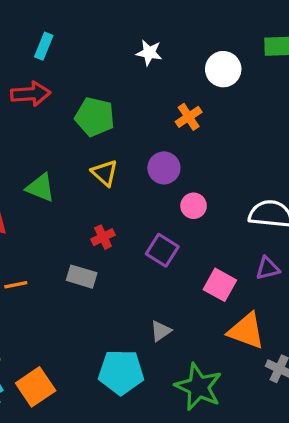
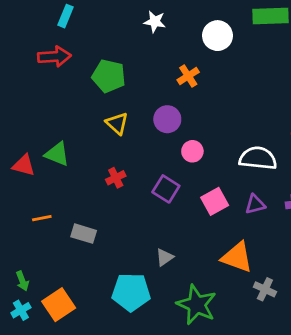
green triangle: (40, 188) -> (57, 154), moved
gray rectangle: (82, 277) -> (84, 234), moved
pink square: (220, 285) -> (215, 201), moved, turned 32

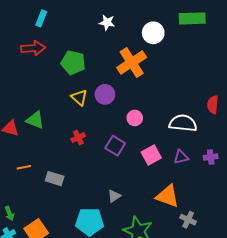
orange cross: (188, 76) -> (132, 63), size x1.8
purple circle: (167, 119) -> (105, 94), moved

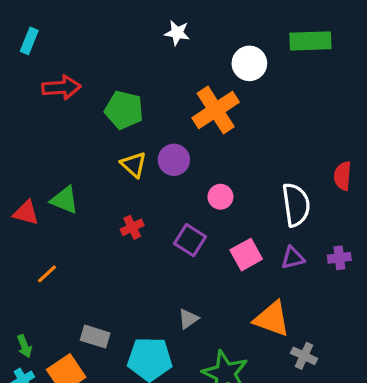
cyan rectangle: (41, 18) -> (29, 41), moved
white star: (107, 23) -> (177, 33), moved
white semicircle: (183, 123) -> (296, 205), turned 76
orange line: (24, 167) -> (47, 274), turned -32
gray rectangle: (55, 179) -> (95, 337), moved

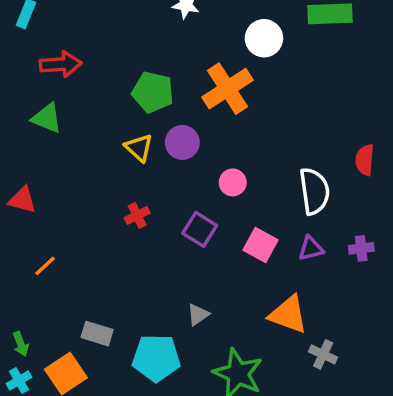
green pentagon: (124, 110) -> (153, 92), moved
green triangle: (65, 200) -> (47, 118), moved
pink square: (246, 255) -> (260, 245), turned -32

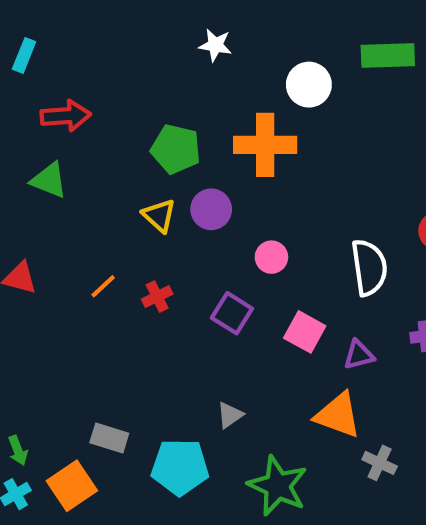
orange cross: (227, 89) -> (265, 145), turned 33
purple triangle: (311, 248) -> (359, 355), moved
orange line: (45, 266) -> (103, 286), moved

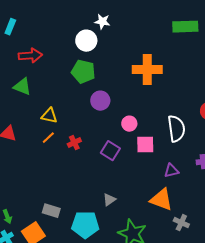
white circle: (309, 85) -> (86, 41), moved
orange cross: (265, 145) -> (147, 70), moved
yellow triangle: (159, 216) -> (49, 116), moved, turned -30
pink square: (305, 332) -> (145, 145), moved, turned -30

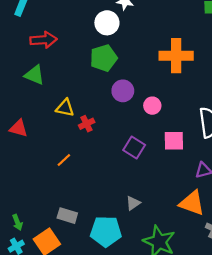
green pentagon: (83, 72) -> (104, 58), turned -30
pink circle: (129, 124) -> (152, 106), moved
orange line: (48, 138) -> (64, 160), moved
red cross: (74, 143) -> (87, 124), moved

